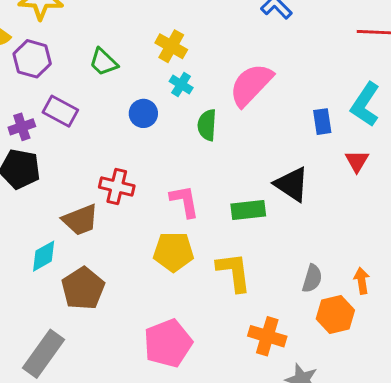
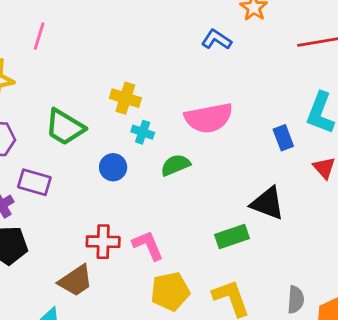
green trapezoid: (103, 62) -> (65, 127), size x1.4
pink semicircle: (251, 85) -> (209, 118), turned -132
green semicircle: (207, 125) -> (175, 165), turned 76
pink L-shape: (185, 201) -> (148, 245), moved
gray semicircle: (312, 278) -> (296, 300), moved

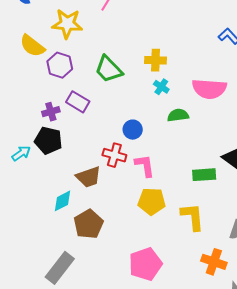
yellow cross: (125, 98) -> (156, 60), turned -30
blue circle: (113, 167) -> (133, 130), moved

